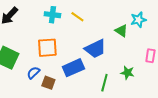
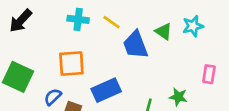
green triangle: (121, 31) -> (164, 31), moved
blue trapezoid: (95, 49) -> (136, 45), moved, turned 95

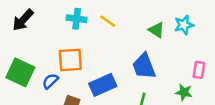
blue trapezoid: (136, 45) -> (144, 66), moved
blue semicircle: (53, 97) -> (50, 81), moved
green star: (178, 97) -> (184, 92), moved

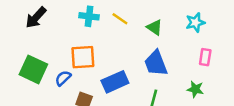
green triangle: (156, 30) -> (155, 27), moved
pink rectangle: (199, 70) -> (205, 57), moved

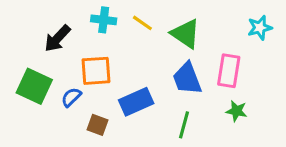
black arrow: (36, 18) -> (57, 38), moved
cyan star: (195, 22) -> (260, 28), moved
green triangle: (155, 27) -> (186, 34), size x1.5
pink rectangle: (205, 57) -> (229, 71), moved, size x1.5

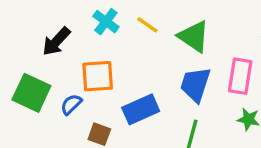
cyan cross: (104, 20) -> (106, 22), turned 30
blue trapezoid: (187, 79) -> (195, 84), turned 39

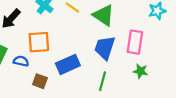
blue semicircle: (71, 104) -> (21, 61), turned 56

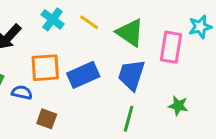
pink rectangle: (135, 42) -> (171, 47), moved
blue rectangle: (68, 64) -> (83, 75), moved

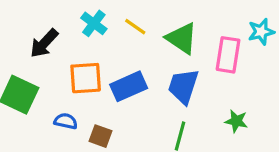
blue semicircle: (22, 93) -> (66, 121), moved
brown square: (47, 119) -> (100, 136), moved

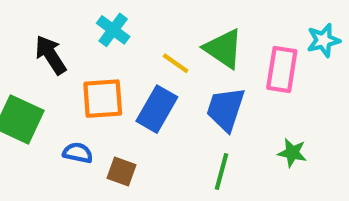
yellow line: (135, 27) -> (176, 63), moved
black arrow: (44, 43) -> (51, 55), turned 104
blue rectangle: (129, 86) -> (157, 109), turned -36

